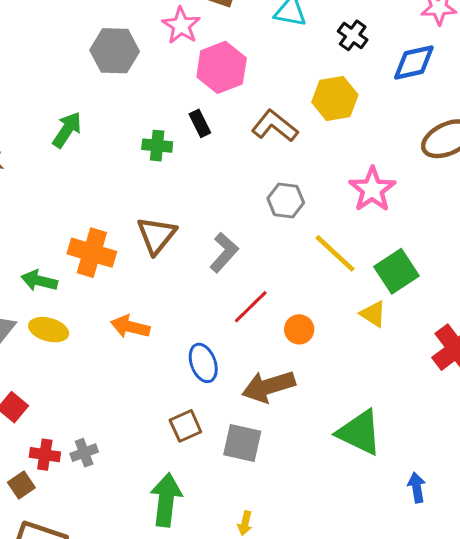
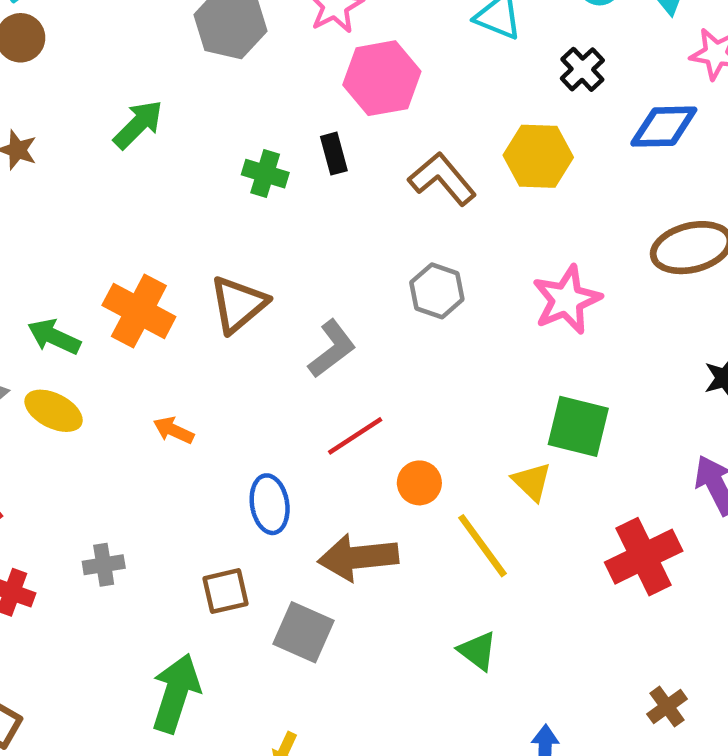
yellow line: (335, 253) -> (482, 546), moved
green square: (397, 271) -> (578, 426), turned 36
orange arrow: (130, 327) -> (174, 430), size x0.7
green triangle: (359, 433) -> (478, 651), size x0.6
gray cross: (84, 453) -> (104, 565), moved

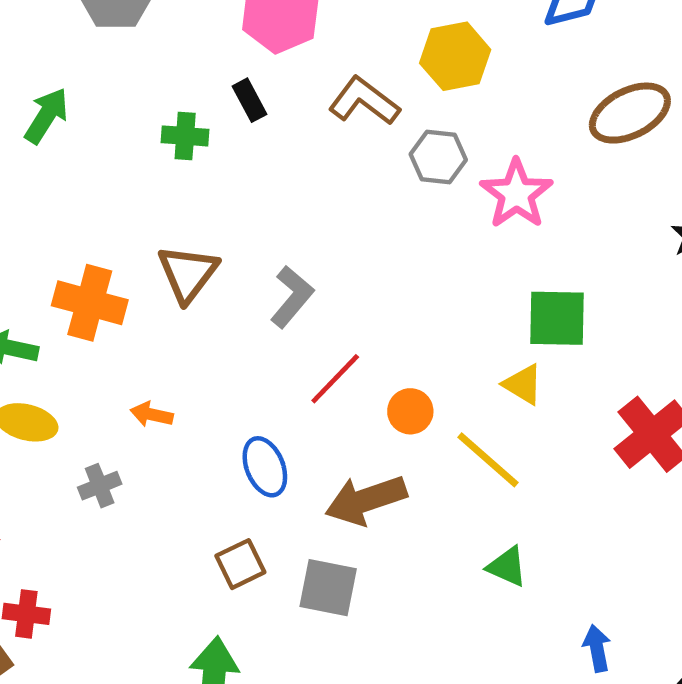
gray hexagon: (437, 291) -> (438, 157), moved
gray cross: (104, 565) -> (100, 486), moved

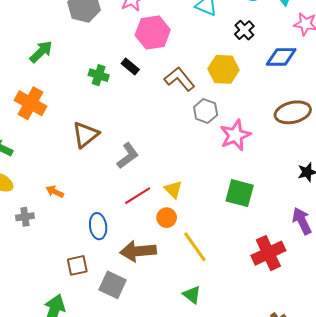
black rectangle: (250, 100) -> (130, 67), turned -36
orange cross: (90, 303) -> (31, 103), moved
yellow triangle: (523, 384) -> (173, 189), moved

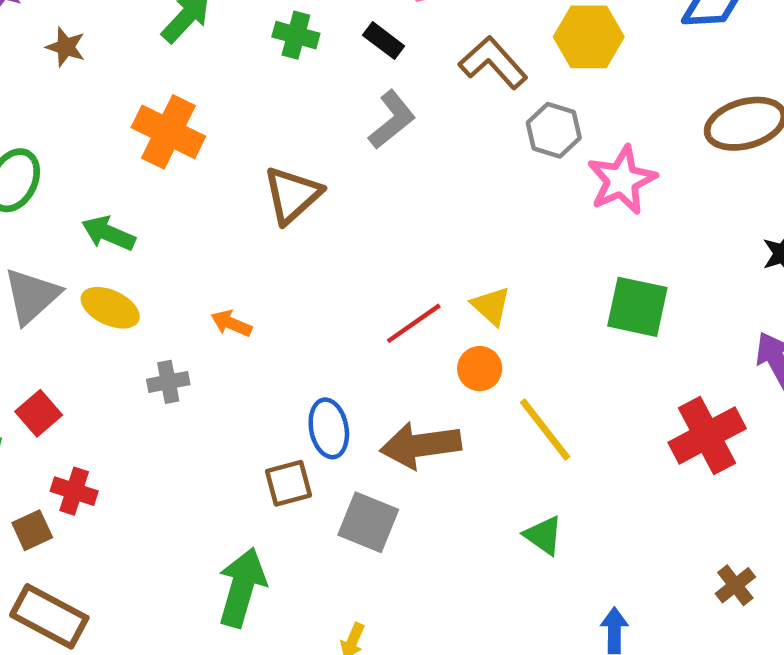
green cross: (99, 75) -> (296, 35), moved
gray L-shape: (128, 156) -> (392, 120), moved
blue ellipse: (98, 226) -> (329, 428), moved

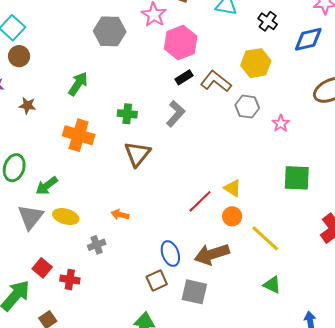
green cross: (296, 35) -> (127, 114), moved
black rectangle: (384, 41) -> (184, 77), moved, turned -60
pink star: (622, 180) -> (281, 123), size x0.6
green arrow: (108, 233) -> (47, 186), moved, turned -50
red cross: (74, 491) -> (70, 279), moved

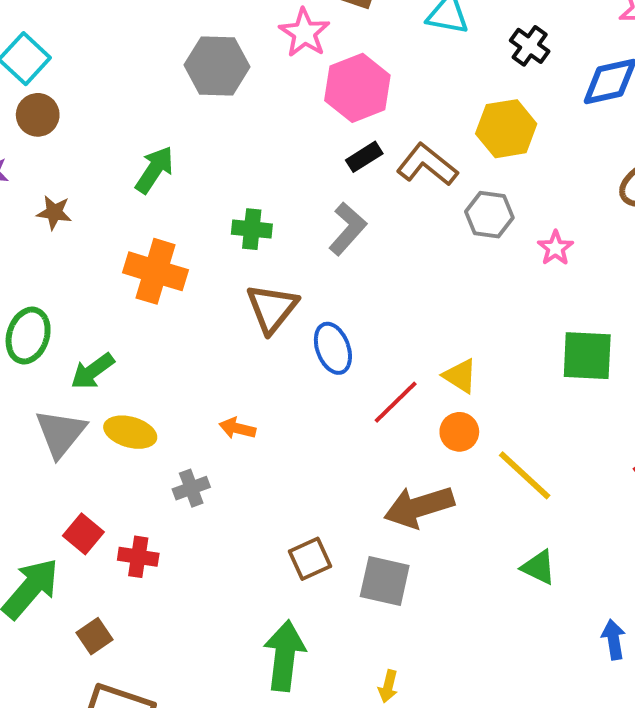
blue ellipse: (170, 254) -> (333, 348), moved

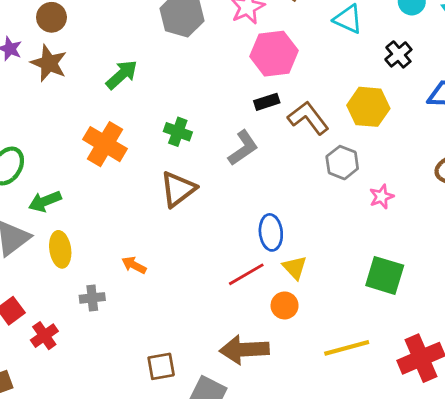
brown star: (54, 212) -> (49, 63), moved, size x1.5
blue ellipse: (333, 348) -> (271, 232), moved
yellow ellipse: (130, 432) -> (60, 249), turned 52
yellow line: (525, 475) -> (347, 348), moved, turned -72
red cross: (138, 557) -> (44, 336), turned 32

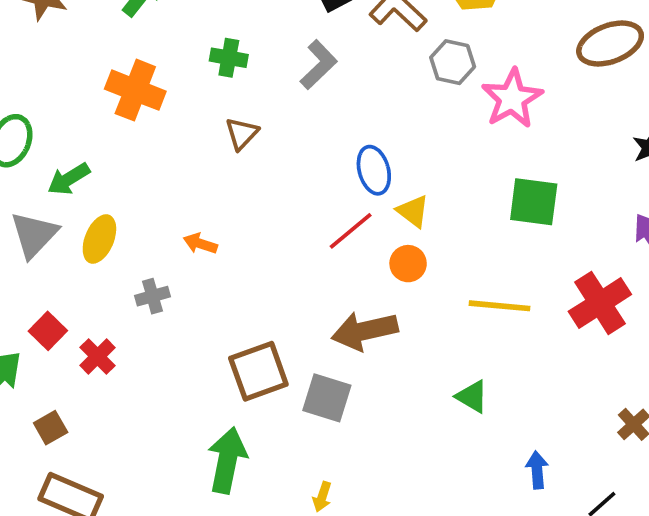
brown triangle: (178, 189) -> (242, 134), size x0.7
pink star: (382, 197) -> (512, 98), size x1.8
yellow ellipse: (60, 249) -> (99, 239), turned 40
yellow line: (347, 348) -> (499, 306), turned 30
brown square: (161, 366) -> (258, 371), size x1.5

